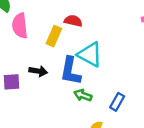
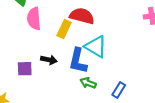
red semicircle: (73, 21) -> (82, 16), size x1.5

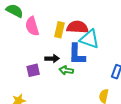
red semicircle: (82, 16) -> (77, 27), moved
green arrow: (88, 83) -> (66, 70), moved

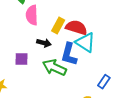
black arrow: (52, 59) -> (44, 43), moved
green arrow: (66, 70) -> (54, 67), size x1.6

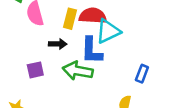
cyan triangle: (85, 42) -> (108, 31), turned -45

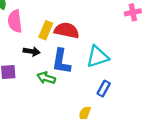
cyan triangle: (108, 31) -> (98, 57), moved
green arrow: (78, 71) -> (46, 78), size x0.7

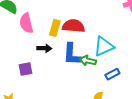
green arrow: (46, 78) -> (88, 61), moved
blue rectangle: (104, 88) -> (112, 74), turned 40

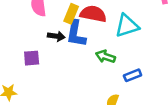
cyan triangle: (104, 46) -> (127, 26), moved
blue L-shape: (72, 54) -> (76, 34), moved

